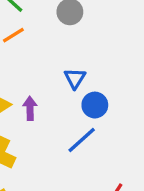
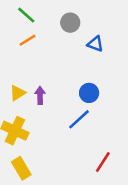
blue triangle: (75, 78) -> (95, 44), moved, turned -42

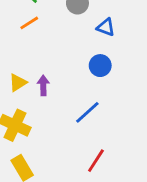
blue circle: (89, 93) -> (100, 66), moved
red line: (103, 162) -> (96, 161), moved

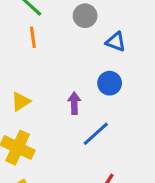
orange line: (29, 23) -> (33, 37), turned -66
purple arrow: (43, 85) -> (74, 103), moved

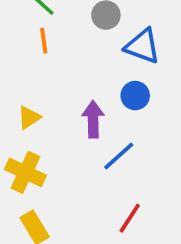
blue triangle: (116, 42) -> (143, 46), size x1.5
purple arrow: (74, 103) -> (93, 119), size x1.4

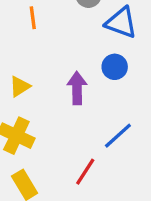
blue line: (119, 156) -> (118, 136), moved
red line: (130, 218) -> (85, 172), moved

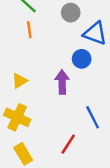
blue circle: (115, 67) -> (82, 59), moved
blue line: (118, 136) -> (93, 117), turned -75

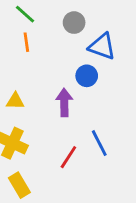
yellow triangle: (20, 81) -> (15, 101), turned 35
red line: (68, 144) -> (68, 157), moved

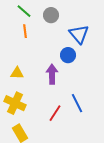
gray circle: (74, 23) -> (51, 15), moved
blue triangle: (102, 46) -> (79, 34), turned 30

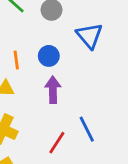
orange line: (25, 31) -> (16, 60), moved
blue circle: (68, 55) -> (49, 56), moved

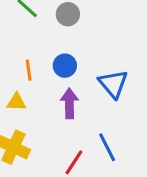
blue triangle: (89, 36) -> (113, 84), moved

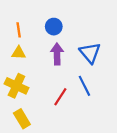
orange line: (29, 70) -> (19, 30), moved
blue triangle: (113, 84) -> (90, 53), moved

